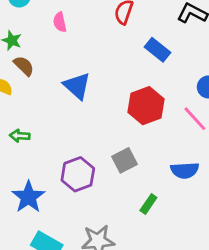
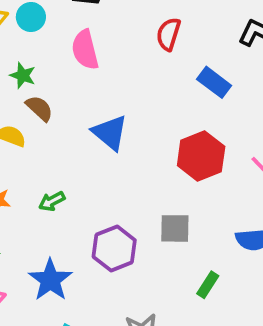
pink semicircle: (60, 22) -> (85, 50), size x1.5
green arrow: (20, 136) -> (52, 201), moved, turned -30
gray square: (125, 160) -> (175, 228), turned 30

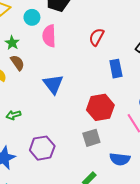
cyan circle: (31, 17) -> (32, 17), moved
blue rectangle: (214, 82) -> (116, 69), turned 30
gray square: (175, 228) -> (91, 138), moved, turned -30

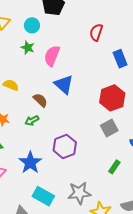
pink semicircle: (49, 36) -> (52, 56), moved, turned 35
green star: (12, 43) -> (28, 48), moved
brown semicircle: (17, 63) -> (40, 100), moved

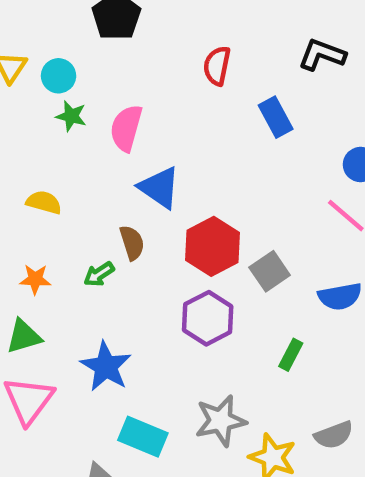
cyan circle: (32, 25) -> (59, 76), moved
red hexagon: (112, 98) -> (213, 246), moved
brown semicircle: (40, 100) -> (132, 243), moved, turned 35
purple hexagon: (65, 146) -> (208, 318), moved

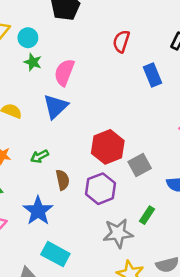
blue triangle: (159, 188) -> (55, 106), moved, turned 36
brown semicircle: (132, 243) -> (63, 180), moved
gray star: (221, 421) -> (118, 233), moved

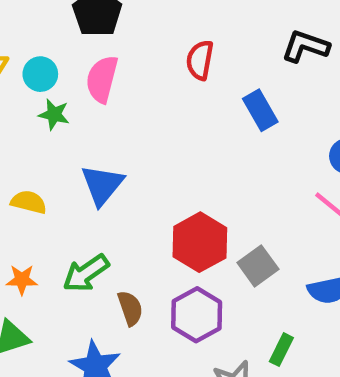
pink semicircle: (64, 72) -> (102, 79), moved
green arrow: (40, 156) -> (86, 273), size x1.5

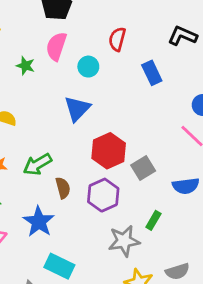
cyan circle: (40, 74) -> (88, 67), moved
blue triangle: (102, 185) -> (77, 109), moved

